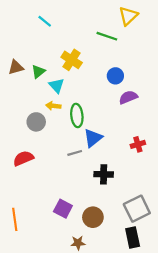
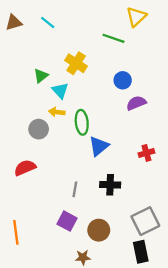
brown triangle: (16, 67) -> (14, 22), moved
gray line: (75, 153) -> (75, 189), moved, turned -64

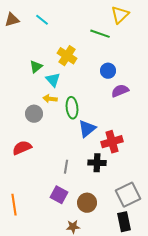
red cross: (146, 153) -> (112, 142), moved, size x1.5

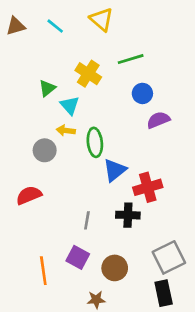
yellow triangle: (120, 15) -> (101, 19), moved, turned -36
green line: (100, 34) -> (131, 59), moved, turned -36
orange line: (14, 205) -> (43, 271), moved

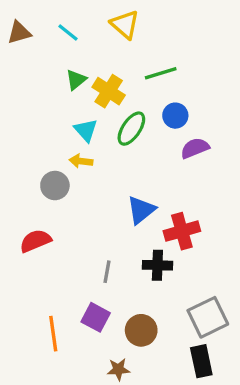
green triangle: (47, 88) -> (76, 80), moved
green ellipse: (95, 142) -> (131, 129), moved, turned 40

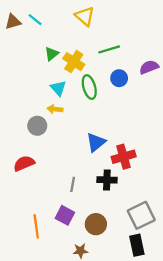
cyan line: (68, 33) -> (35, 20), moved
green ellipse: (131, 129) -> (89, 87), turned -50
purple semicircle: (195, 148) -> (149, 67), moved

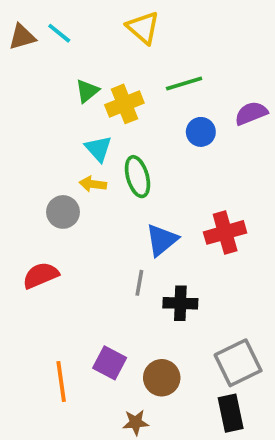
yellow cross: (74, 62) -> (124, 104), turned 35
green ellipse: (89, 87) -> (138, 177), moved
red cross: (124, 157) -> (225, 232), moved
gray line: (73, 184) -> (139, 283), moved

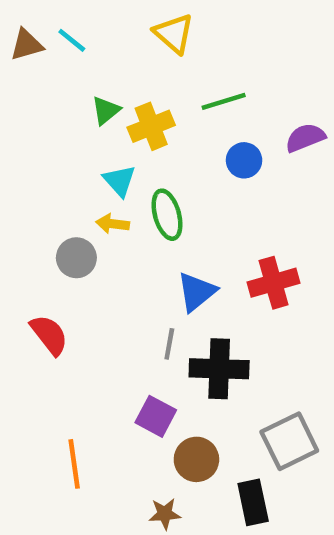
red semicircle: (41, 275) -> (49, 335), turned 75
black cross: (180, 303) -> (219, 369), size x1.4
purple square: (110, 363) -> (156, 416), moved
black rectangle: (231, 413) -> (253, 502), moved

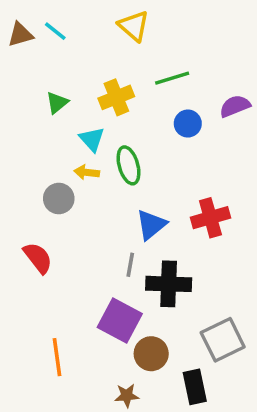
green triangle: (106, 110) -> (57, 103), moved
purple square: (156, 416) -> (120, 321), size x1.4

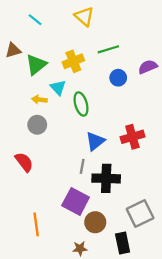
brown triangle: (20, 35) -> (13, 50), moved
green triangle: (57, 103) -> (36, 65), size x1.5
yellow arrow: (87, 172) -> (39, 100), moved

